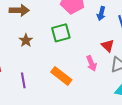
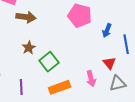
green square: (61, 33) -> (49, 62), moved, turned -30
orange rectangle: (61, 76) -> (60, 87), turned -65

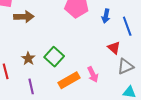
brown star: (29, 48) -> (28, 59), moved
pink arrow: (91, 79) -> (93, 74), moved

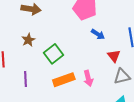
blue arrow: (106, 16) -> (98, 34), moved, turned -80
brown star: (28, 59) -> (28, 40), moved

